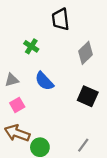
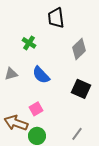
pink square: (17, 105) -> (36, 109), moved

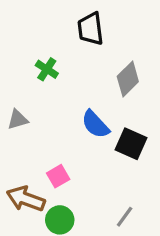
blue semicircle: (41, 75) -> (95, 124), moved

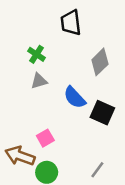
gray triangle: (18, 119) -> (39, 81), moved

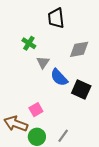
gray diamond: (100, 62) -> (79, 49), turned 35
gray triangle: (39, 81) -> (43, 62), moved, turned -40
gray line: (97, 170) -> (63, 136), moved

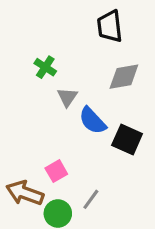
black trapezoid: (56, 18) -> (110, 26), moved
gray line: (63, 136) -> (91, 199), moved

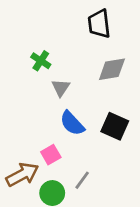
blue semicircle: (92, 121) -> (72, 123), moved
brown arrow: (25, 193) -> (22, 175), turned 132

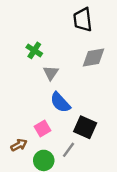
black square: (115, 126) -> (85, 127), moved
brown arrow: (22, 175) -> (19, 145), size x0.6

